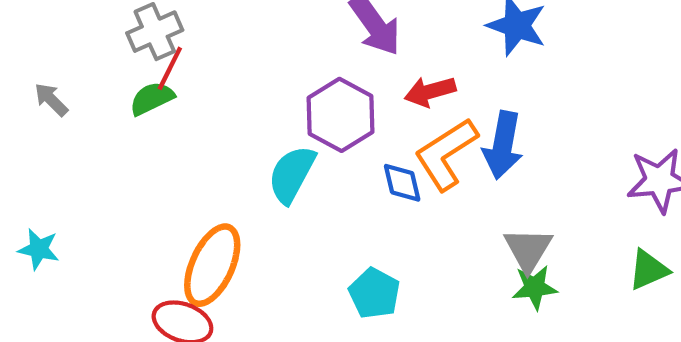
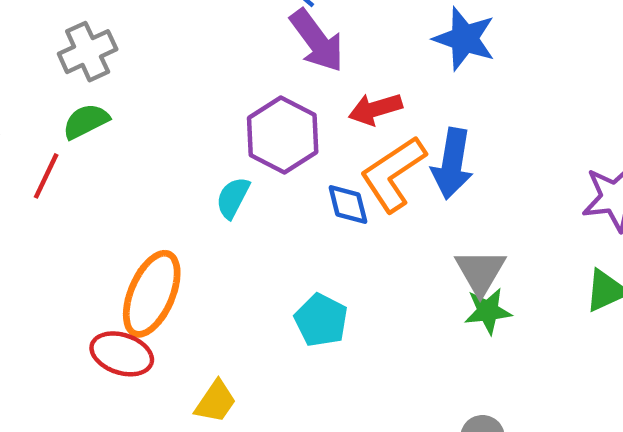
red line: (170, 68) -> (46, 176), moved
cyan semicircle: (292, 174) -> (233, 198), size x0.7

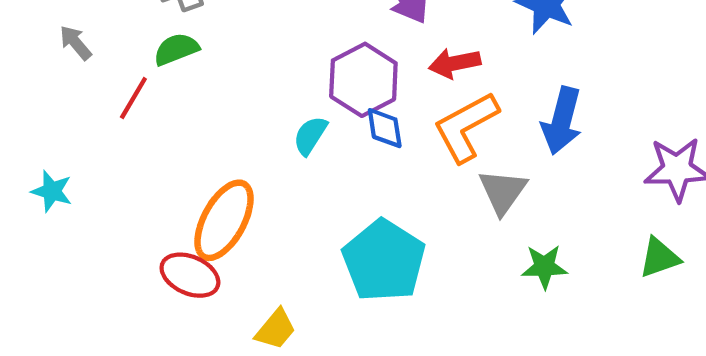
blue arrow: (452, 164) -> (562, 121), moved
blue diamond: (348, 205) -> (385, 128), moved
gray triangle: (480, 272) -> (503, 192), moved
cyan pentagon: (321, 320) -> (384, 261), size x1.6

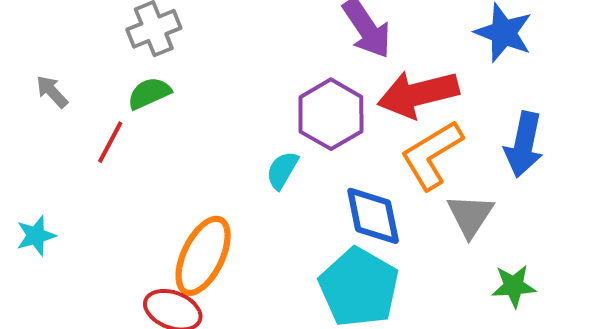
red arrow: (455, 63) -> (418, 94), size x1.6
blue diamond: (385, 128) -> (373, 216), moved, size x1.5
cyan star: (52, 191) -> (36, 236), turned -30

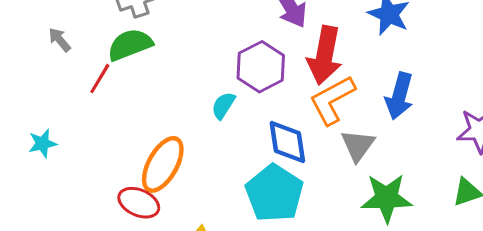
green semicircle: (149, 93) -> (130, 45), size x1.4
red arrow: (418, 94) -> (325, 55), turned -68
green star: (514, 286) -> (387, 198), size x1.6

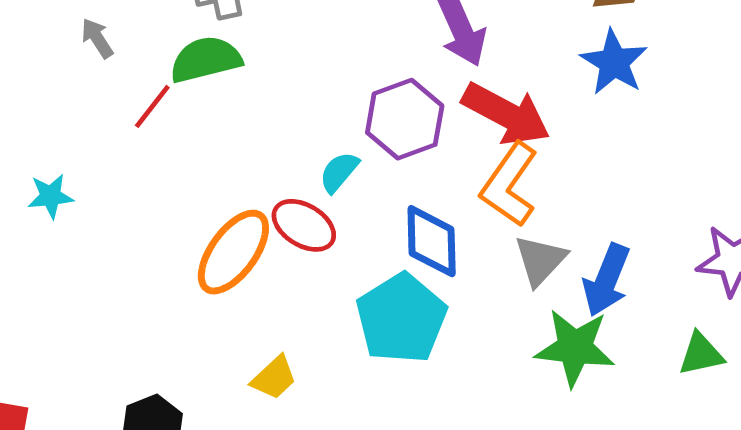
red arrow: (325, 55) -> (506, 114), turned -80
blue arrow: (399, 96) -> (607, 280), moved
orange L-shape: (332, 100) -> (509, 185), turned -34
red ellipse: (139, 203) -> (304, 225), moved

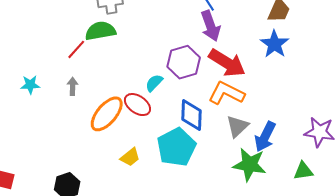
gray arrow: (97, 38) -> (73, 86), moved, turned 30
orange L-shape: (509, 185) -> (226, 93), turned 78
yellow trapezoid: (274, 378) -> (130, 157), moved

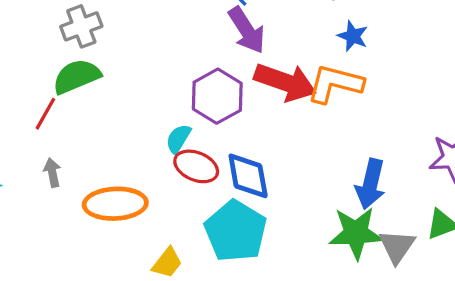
blue star: (274, 44) -> (353, 36), size x0.7
orange L-shape: (226, 93) -> (335, 84), moved
red ellipse: (137, 105) -> (196, 166), moved
orange ellipse: (107, 114) -> (115, 204), turned 60
gray triangle: (237, 126) -> (397, 246), moved

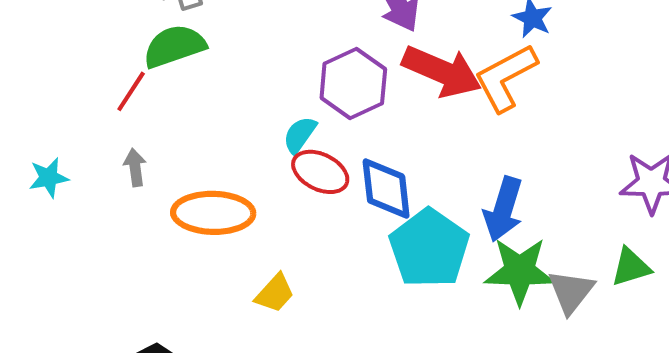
orange L-shape: (335, 84) -> (506, 78), turned -46
blue arrow: (370, 184) -> (503, 209), moved
cyan pentagon: (236, 231) -> (429, 248), moved

